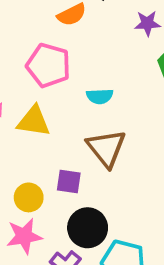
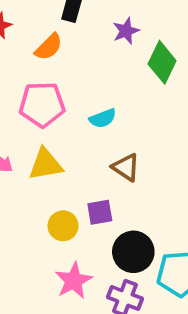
brown triangle: (106, 148) -> (126, 167), size x0.7
yellow circle: (29, 197) -> (63, 226), moved

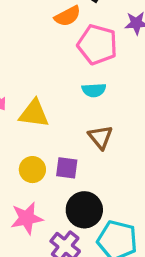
pink pentagon: (42, 104) -> (97, 45), moved

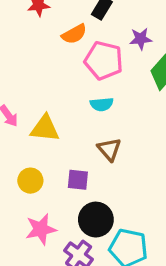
yellow circle: (32, 170) -> (30, 181), moved

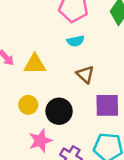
purple square: (78, 180) -> (107, 105), moved, size x1.5
black circle: (96, 220) -> (59, 111), moved

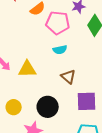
yellow circle: (28, 105) -> (14, 107), moved

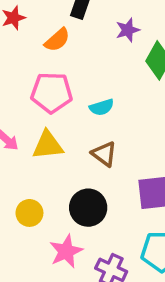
pink pentagon: (58, 23) -> (52, 93), moved
brown triangle: (68, 77) -> (104, 154), moved

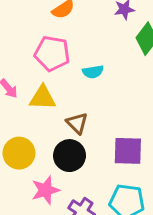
brown triangle: (104, 154) -> (77, 123), moved
yellow circle: (29, 213) -> (19, 153), size x1.4

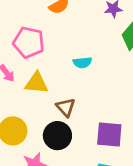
pink pentagon: (52, 53) -> (29, 42), moved

